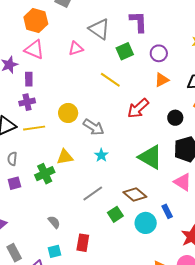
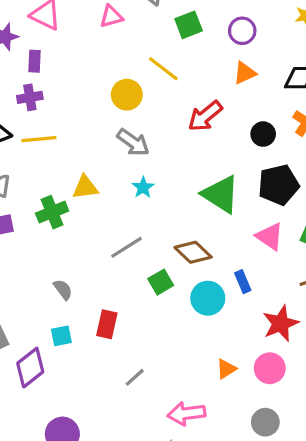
yellow circle: (68, 113) -> (127, 95), moved

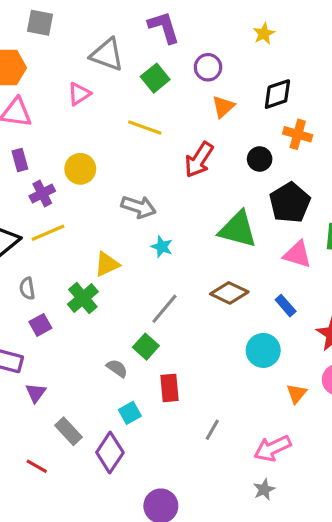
yellow circle: (127, 95) -> (80, 169), moved
purple cross: (30, 97) -> (42, 194), moved
green square: (161, 282) -> (146, 347), moved
cyan circle: (208, 298) -> (263, 350), moved

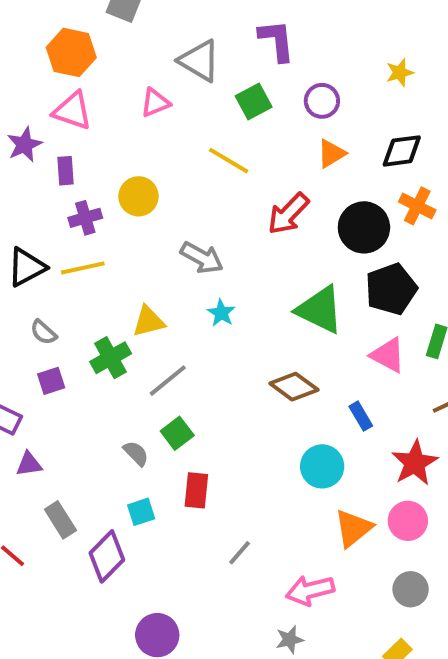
black circle: (260, 159) -> (364, 227), size x1.6
gray semicircle: (27, 288) -> (44, 332), turned -50
gray line: (164, 309) -> (168, 381), moved
purple triangle: (36, 393) -> (29, 464), turned 35
orange triangle: (297, 394) -> (353, 528), size x1.5

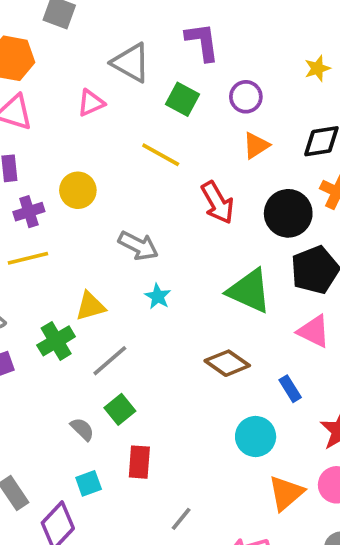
green square: (254, 102) -> (182, 99), turned -32
red arrow: (288, 214) -> (218, 203), turned -72

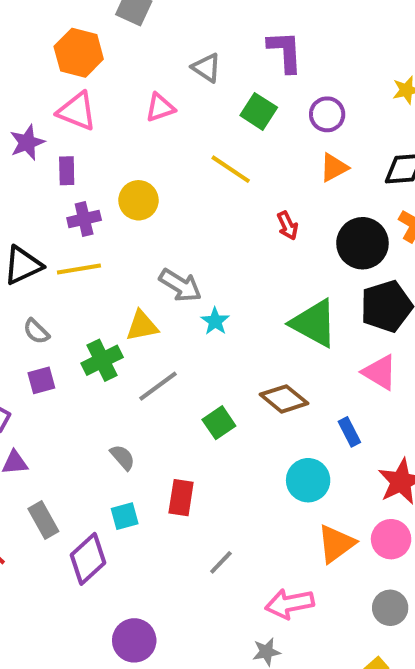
gray triangle: (131, 63) -> (207, 68), size x0.7
red arrow: (218, 203) -> (288, 226), size x0.6
gray arrow: (138, 246) -> (180, 285), moved
green square: (120, 409) -> (219, 423), moved

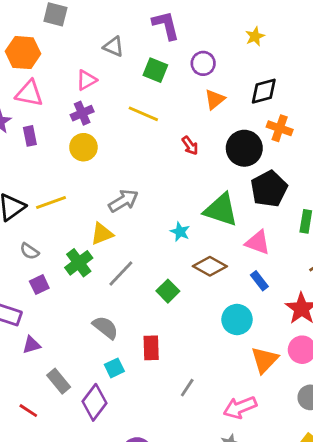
purple cross: (84, 219) -> (82, 113), moved
gray arrow: (180, 285) -> (123, 201), turned -52
cyan star: (215, 321) -> (180, 232), moved
pink triangle: (380, 372) -> (258, 242), moved
gray semicircle: (122, 457) -> (105, 327), size x1.4

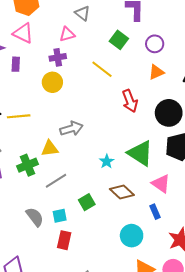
gray triangle: (114, 47) -> (82, 13), moved
red arrow: (190, 146) -> (130, 101), size x1.5
cyan square: (114, 368) -> (60, 216), moved

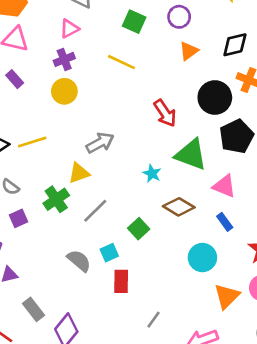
purple rectangle: (16, 64) -> (15, 79), turned -32
red arrow: (130, 101) -> (165, 113), moved

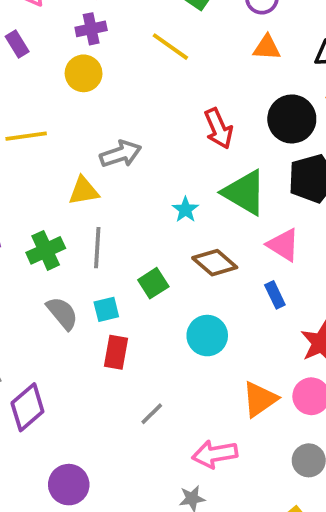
orange triangle: (189, 51) -> (267, 48), turned 30
green cross: (56, 199) -> (46, 250), moved
gray line: (95, 211) -> (97, 248), turned -52
cyan circle: (202, 258) -> (207, 336), moved

